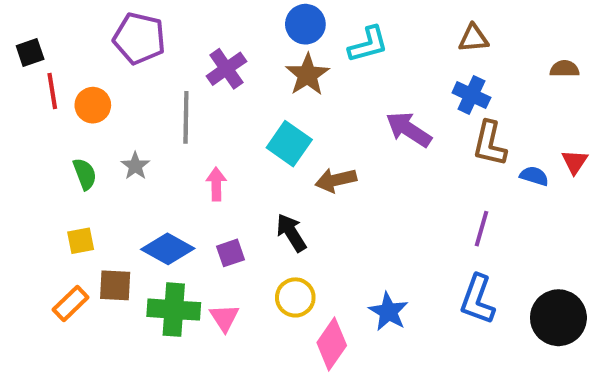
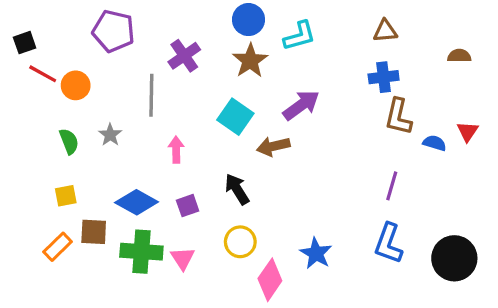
red line: (52, 91) -> (43, 74), turned -52
blue cross: (471, 95) -> (384, 77), turned -32
purple arrow: (409, 129) -> (301, 105), moved, turned 111

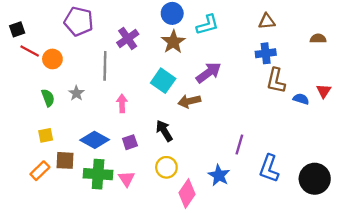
purple line: (392, 186) -> (239, 144), moved

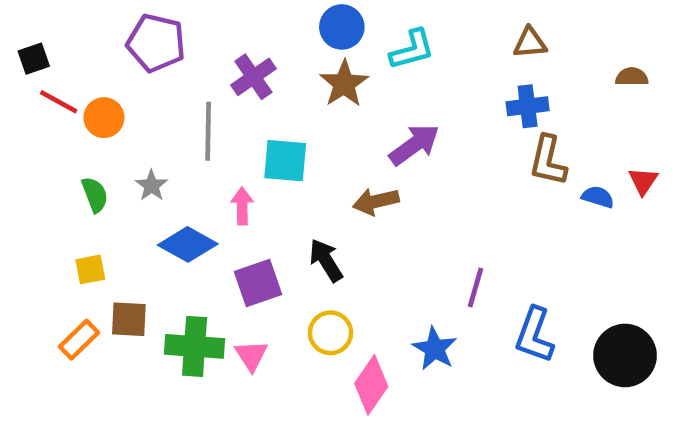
cyan square: (163, 81) -> (285, 161), moved, turned -30
blue diamond: (95, 140) -> (188, 244), moved
purple square: (130, 142) -> (258, 283), size x1.5

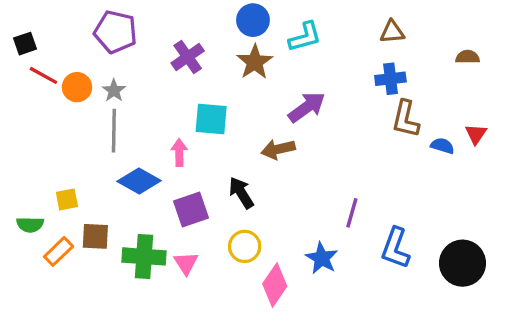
gray line: (208, 131) -> (114, 131), moved
gray star: (152, 186) -> (114, 91), moved
green semicircle: (95, 195) -> (30, 225), moved, turned 112

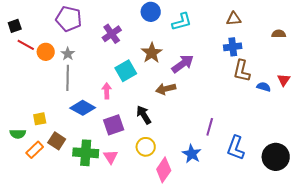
brown star: (255, 62) -> (152, 53), moved
cyan square: (211, 119) -> (126, 71), turned -35
brown square: (95, 236) -> (57, 141), turned 30

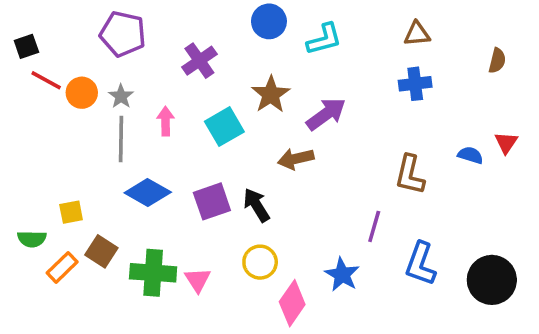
brown semicircle: (279, 34) -> (497, 61), turned 104
brown L-shape: (242, 71) -> (410, 175), moved
pink arrow: (107, 91) -> (166, 121), moved
purple square: (114, 125) -> (212, 201), moved

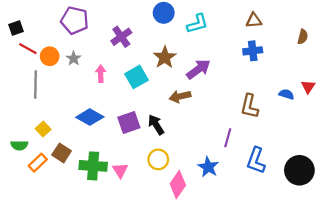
gray line: (121, 139) -> (36, 84), moved
yellow square: (71, 212) -> (43, 129), turned -32

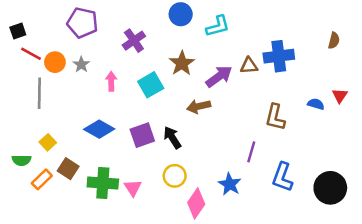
brown triangle: (254, 20) -> (249, 66), moved
blue cross: (253, 51) -> (279, 56), size x1.4

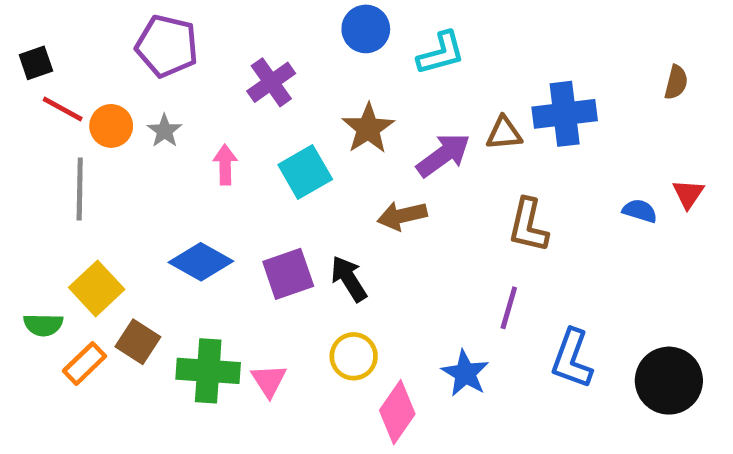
brown L-shape: (275, 117) -> (528, 225), moved
yellow square: (48, 142) -> (97, 288), size x1.5

